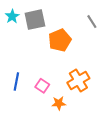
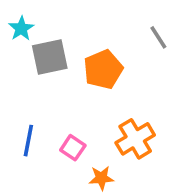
gray square: (35, 20) -> (50, 57), moved

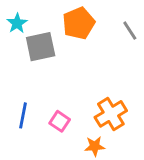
orange pentagon: (103, 69) -> (79, 23), moved
orange star: (101, 178) -> (95, 146), moved

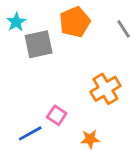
orange cross: (111, 114) -> (105, 89), moved
blue line: (23, 115) -> (30, 133), moved, turned 50

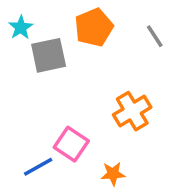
pink square: (57, 115) -> (71, 144), size x1.4

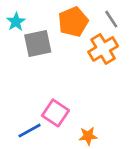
gray line: (155, 36) -> (111, 19), moved
orange cross: (132, 111) -> (103, 49), moved

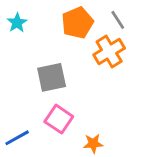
gray square: (38, 43) -> (52, 77), moved
blue line: (30, 131) -> (17, 138), moved

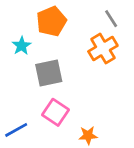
cyan star: (17, 23) -> (22, 46), moved
orange pentagon: (77, 23) -> (51, 21), moved

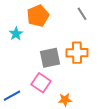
orange cross: (103, 49) -> (77, 53), moved, turned 30
gray square: (49, 73) -> (50, 58), moved

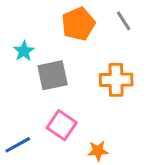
orange pentagon: (38, 16) -> (78, 24), moved
gray square: (50, 58) -> (53, 75), moved

